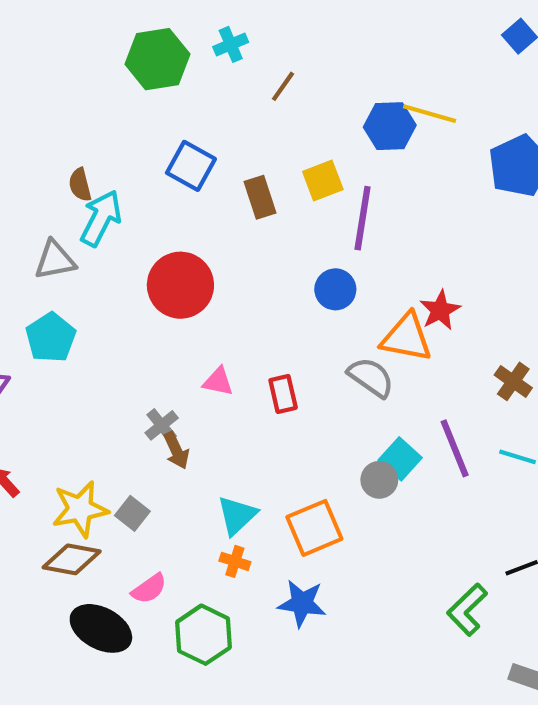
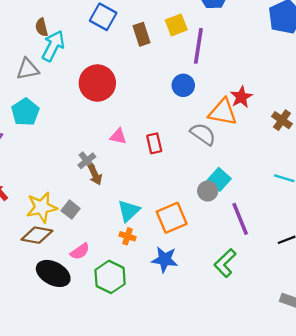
brown cross: (513, 381) -> (282, 120), moved
purple line: (455, 448) -> (240, 219), moved
green L-shape: (467, 610) -> (225, 263), moved

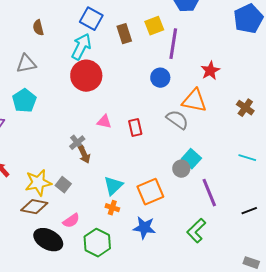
cyan arrow: (53, 46) -> (81, 47), moved
red star: (241, 97) -> (210, 71), moved

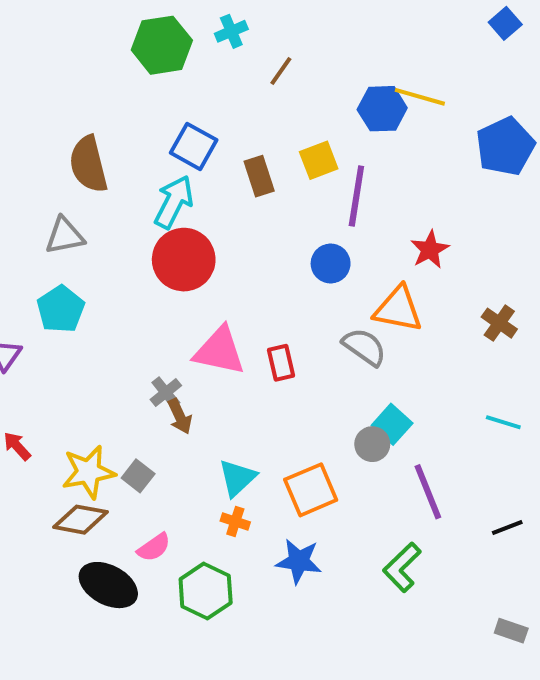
brown semicircle: (38, 28) -> (88, 164), size x1.8
pink triangle: (104, 122) -> (219, 351), size x1.8

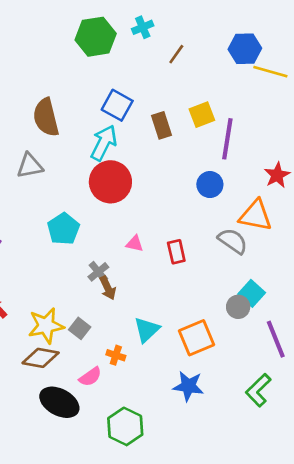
blue hexagon: (382, 109) -> (245, 49), moved
cyan pentagon: (61, 309) -> (63, 229), moved
pink triangle: (219, 351) -> (135, 244), size x0.5
orange cross: (235, 522) -> (116, 355), moved
green hexagon: (206, 591) -> (125, 426), moved

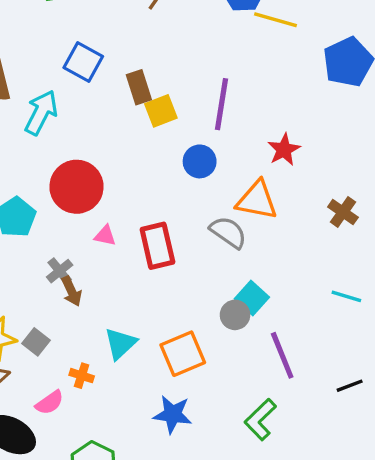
yellow square: (202, 115) -> (161, 111), moved
cyan arrow: (104, 143) -> (41, 113), moved
red circle: (110, 182) -> (77, 187), moved
red rectangle: (176, 252) -> (157, 246), size x1.5

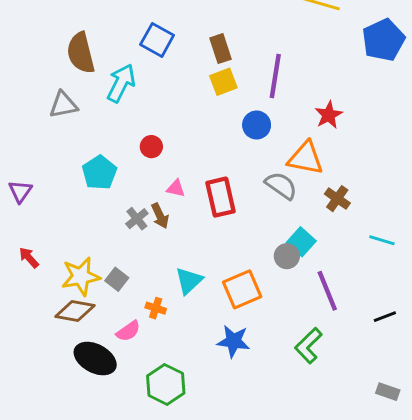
brown rectangle: (139, 87) -> (221, 49), moved
red circle: (77, 187) -> (151, 147), size x0.5
brown cross: (343, 212) -> (337, 199), moved
brown arrow: (71, 291) -> (160, 216), moved

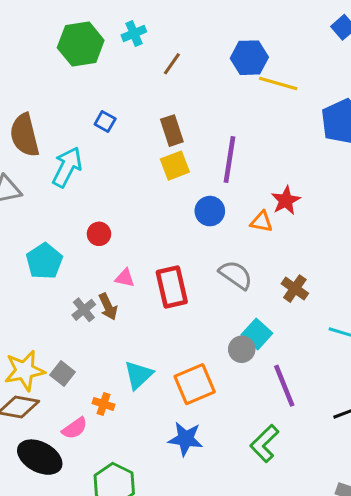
blue square: (157, 40) -> (105, 121), size x0.6
orange triangle: (306, 158) -> (261, 222), moved, size x0.6

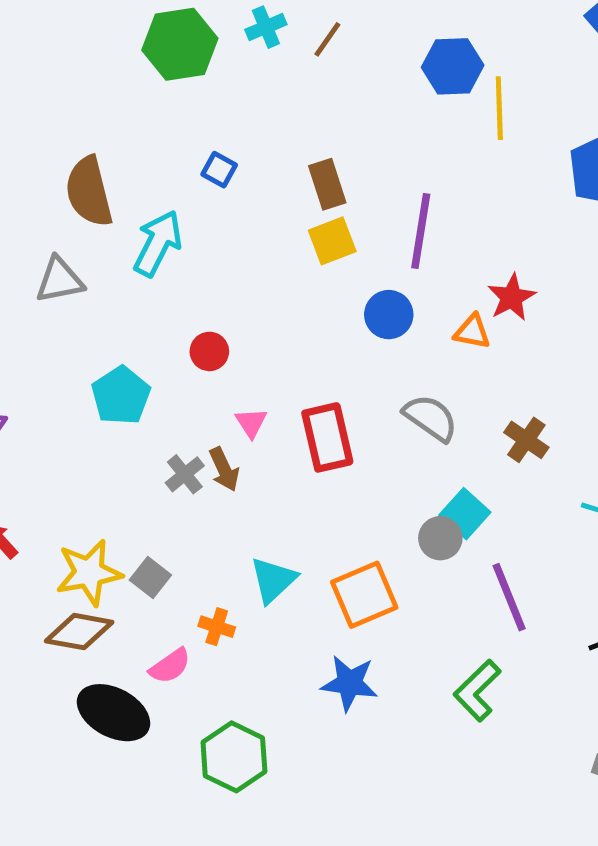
brown line: (172, 64) -> (327, 39), moved
yellow line: (278, 84) -> (499, 108), turned 72
pink triangle: (125, 278) -> (251, 423), turned 45

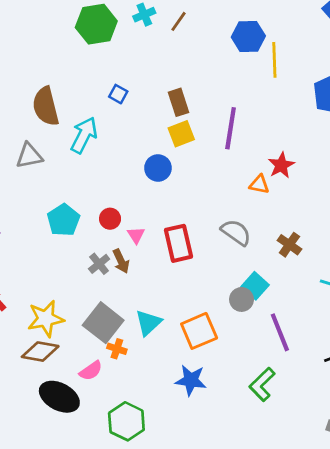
blue circle: (389, 315) -> (158, 168), moved
red circle: (209, 351) -> (110, 219), moved
gray square: (150, 577) -> (103, 323), moved, size x1.8

